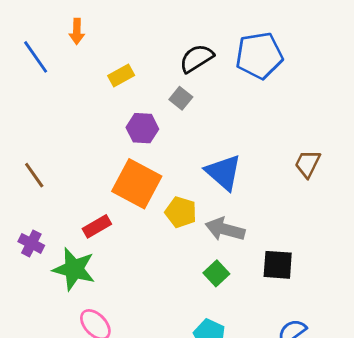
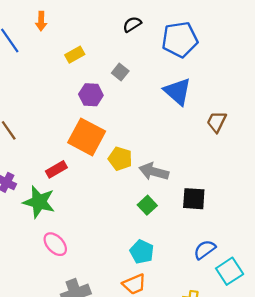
black semicircle: (196, 58) -> (132, 24), moved, size x0.7
blue triangle: (224, 172) -> (178, 91), moved

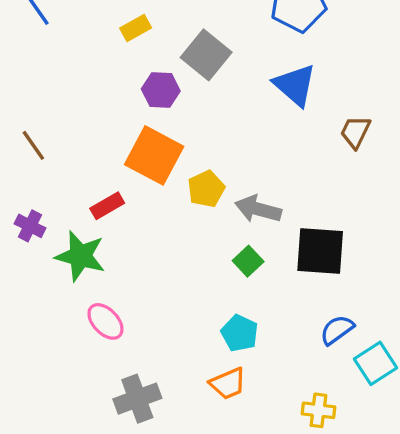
gray square: (120, 72) -> (206, 55), size x1.8
yellow pentagon: (120, 159) -> (206, 189), turned 30
black square: (194, 199) -> (320, 251), size x1.4

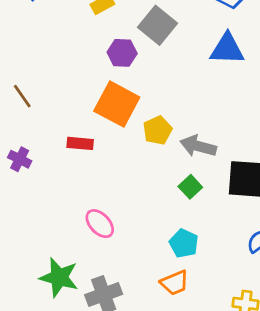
blue triangle: (295, 85) -> (227, 49), turned -39
red rectangle: (107, 206) -> (80, 143), turned 35
green star: (80, 256) -> (59, 277), moved
pink ellipse: (105, 321) -> (100, 224), moved

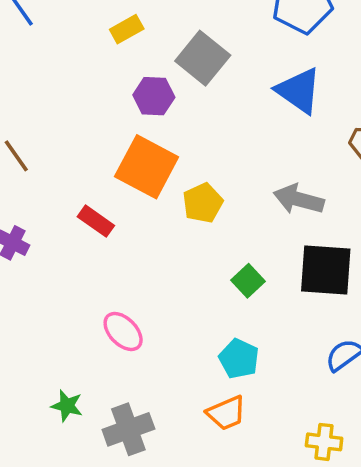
blue triangle: (227, 49) -> (299, 91), turned 33
red rectangle: (80, 143) -> (96, 221), turned 30
gray arrow: (198, 146) -> (299, 199), moved
green star: (59, 277) -> (67, 406), size x0.6

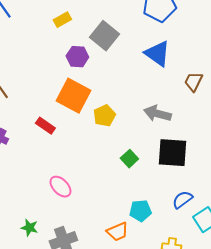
cyan pentagon: (239, 359) -> (140, 211), moved, turned -30

